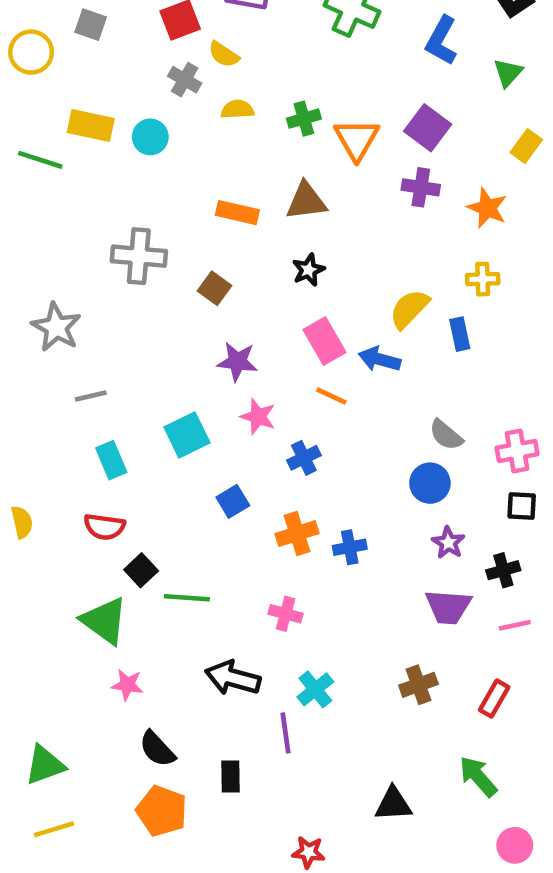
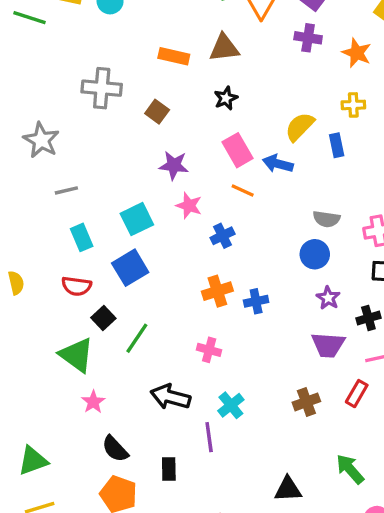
gray semicircle: (446, 435) -> (327, 219), turned -32
blue square: (233, 501) -> (130, 268), moved, size x1.5
green line: (187, 598) -> (137, 338), turned -60
pink star: (127, 685) -> (93, 402), turned 30
red rectangle: (494, 699) -> (357, 394), moved

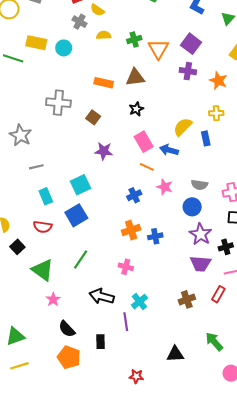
pink star: (189, 206) -> (165, 187), moved
purple star: (328, 298) -> (201, 234), size x1.5
black square: (103, 318) -> (17, 247), moved

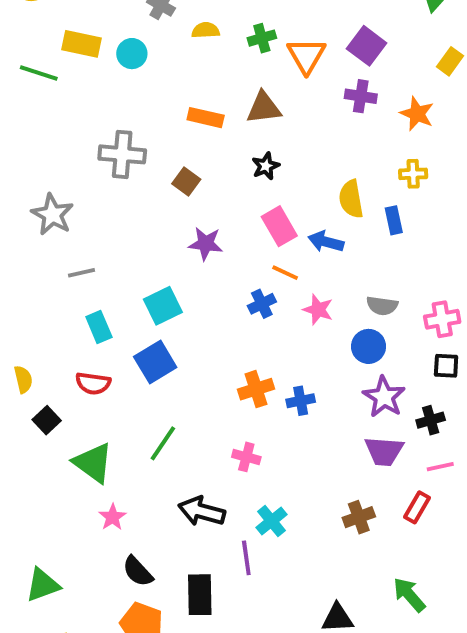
yellow semicircle: (183, 127) -> (351, 199), turned -54
blue cross: (134, 195) -> (262, 304), moved
black rectangle: (101, 342) -> (200, 595), size x1.5

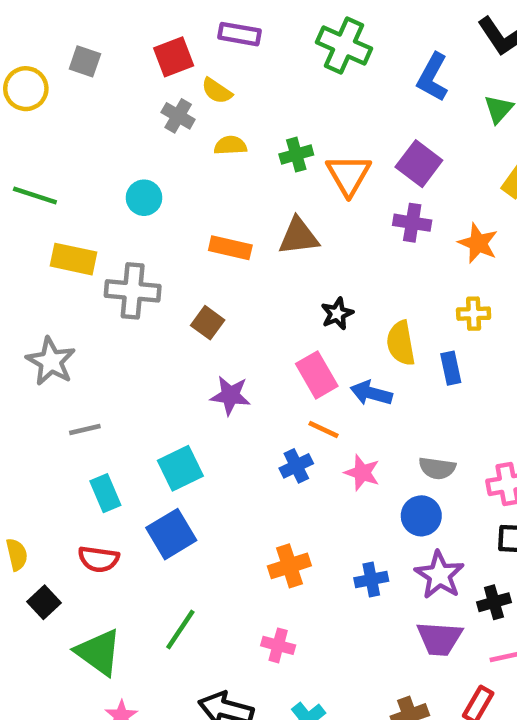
yellow rectangle: (81, 44) -> (74, 259), moved
cyan circle: (132, 54) -> (144, 198), moved
black star: (266, 166) -> (337, 314), moved
blue cross: (301, 401) -> (371, 580), moved

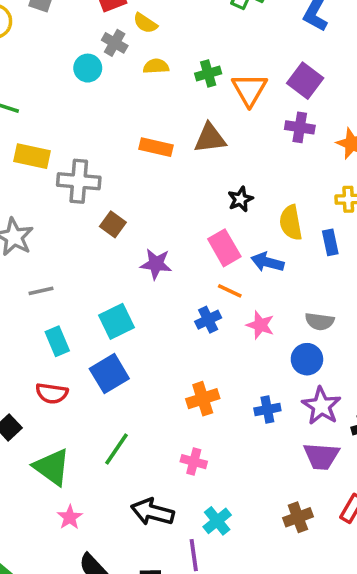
cyan circle: (144, 198) -> (88, 68), moved
brown square: (208, 323) -> (113, 224), moved

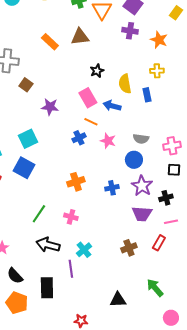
orange rectangle: (156, 147) -> (50, 42), turned 30
blue square: (109, 374) -> (24, 168), turned -30
green line: (116, 449) -> (39, 214), moved

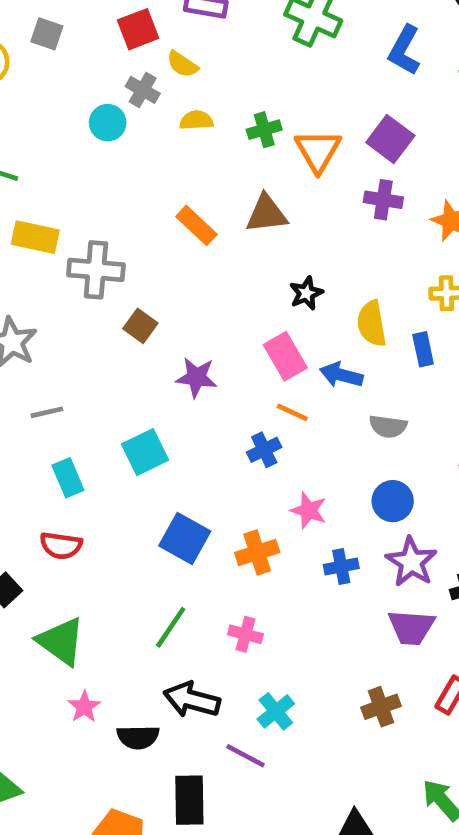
gray semicircle: (141, 139) -> (388, 426), moved
pink star: (108, 141) -> (309, 510), moved
blue square: (24, 168) -> (185, 538), moved
purple line: (71, 269) -> (245, 756), turned -54
black semicircle: (15, 276) -> (138, 737), moved, turned -48

